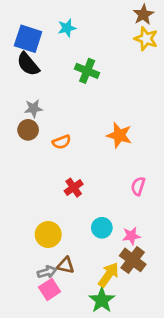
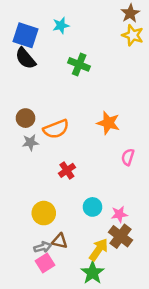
gray star: (33, 108) -> (30, 142), moved
orange semicircle: (62, 142) -> (56, 129), size x1.5
pink semicircle: (138, 186) -> (128, 157), moved

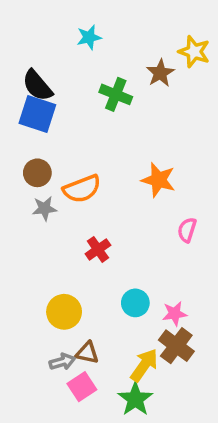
brown star: (130, 13) -> (160, 73), moved
blue square: (26, 35) -> (37, 114), moved
pink square: (45, 263) -> (82, 387), moved

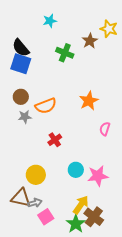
orange star: (159, 180) -> (89, 101), turned 30
pink star: (175, 314) -> (98, 176), size x1.5
brown cross: (176, 346) -> (94, 217), moved
brown triangle: (87, 353) -> (21, 198), moved, size x1.5

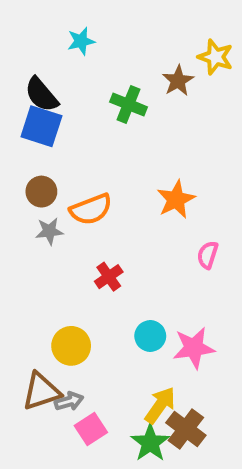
cyan star: (50, 21) -> (81, 41), moved
brown triangle: (21, 198) -> (41, 391), turned -30

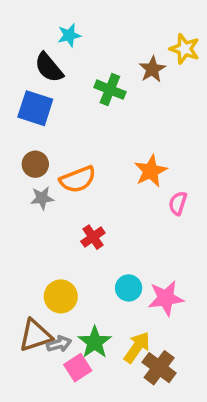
black semicircle: (41, 95) -> (49, 68), moved
pink semicircle: (208, 255) -> (178, 203), moved
green star: (150, 443) -> (95, 342), moved

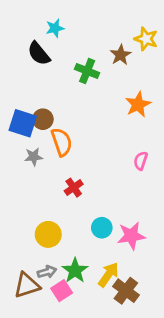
blue square: (35, 108) -> (23, 123), moved
brown circle: (35, 164) -> (43, 119), moved
orange star: (151, 171) -> (138, 104), moved
orange semicircle: (78, 179) -> (62, 142), turned -88
brown triangle: (35, 335) -> (27, 285), moved

